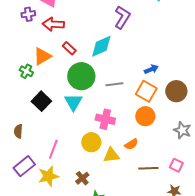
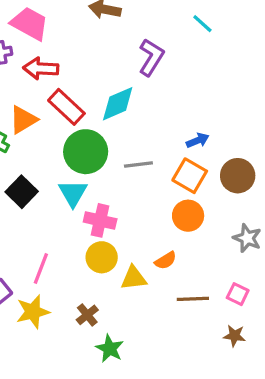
red rectangle: (69, 48) -> (66, 107), size x1.6
pink cross: (105, 119) -> (100, 220), moved

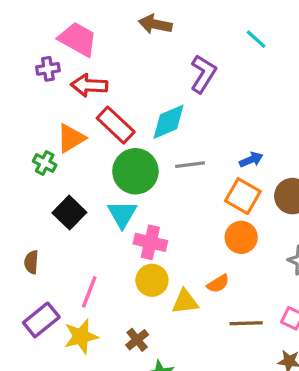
gray line: (138, 164) -> (190, 165), moved

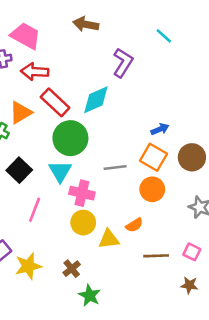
gray line: (190, 165) -> (115, 168), moved
pink line: (89, 292) -> (35, 210), moved

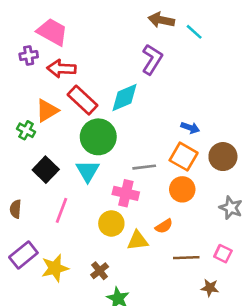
brown arrow: (86, 24) -> (161, 20), moved
blue arrow: (160, 129) -> (190, 128), turned 42
pink cross: (82, 193) -> (126, 193), moved
brown star: (189, 285) -> (210, 288), moved

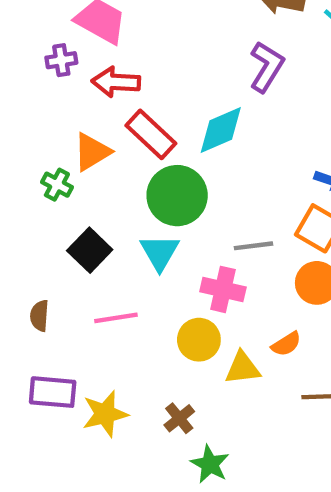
pink line: (61, 210) -> (116, 318), turned 60
purple rectangle: (23, 255) -> (53, 392), turned 44

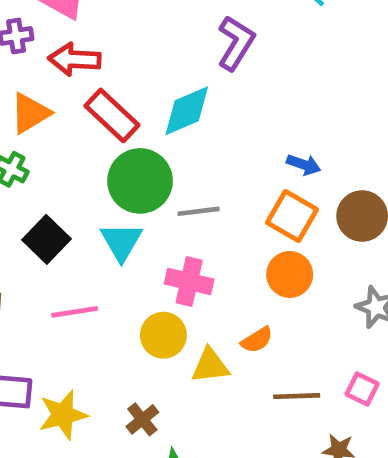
orange triangle: (92, 152) -> (30, 113), moved
gray line: (253, 246) -> (198, 211), moved

